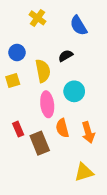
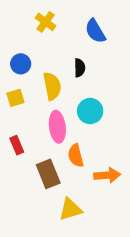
black semicircle: (66, 56) -> (80, 68), turned 120
red rectangle: (18, 129) -> (17, 145), moved
orange arrow: (88, 132) -> (107, 175), moved, turned -78
yellow triangle: (84, 172) -> (70, 209), moved

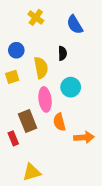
red rectangle: (17, 145) -> (13, 138), moved
brown rectangle: (48, 174) -> (28, 121), moved
yellow triangle: (70, 209) -> (32, 172), moved

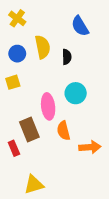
yellow cross: (36, 17) -> (17, 18), moved
yellow semicircle: (41, 68) -> (43, 47), moved

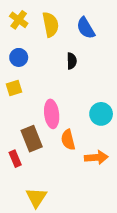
yellow semicircle: (43, 47) -> (50, 25), moved
cyan circle: (76, 93) -> (101, 114), moved
yellow triangle: (34, 185) -> (36, 197), turned -40

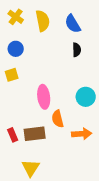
black semicircle: (72, 61) -> (77, 50), moved
brown rectangle: (32, 139) -> (35, 134), moved, turned -75

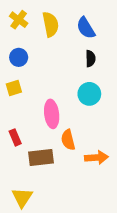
cyan circle: (86, 97) -> (89, 94), moved
red rectangle: (13, 135) -> (15, 137), moved
yellow triangle: (31, 168) -> (22, 198), moved

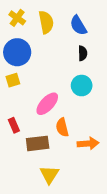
blue circle: (19, 57) -> (17, 52), size x1.6
pink ellipse: (52, 114) -> (47, 104), turned 50
yellow triangle: (22, 198) -> (49, 175), moved

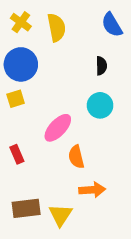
blue semicircle: (78, 25) -> (112, 25), moved
brown rectangle: (38, 143) -> (26, 208), moved
orange arrow: (88, 143) -> (92, 190), moved

